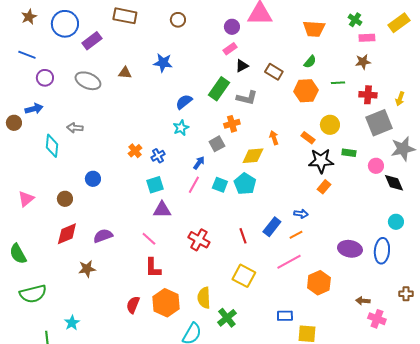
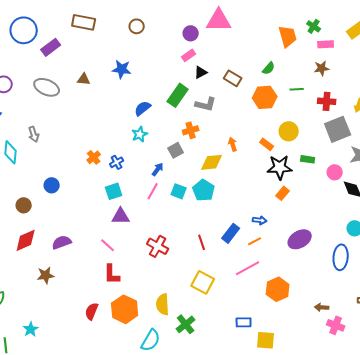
orange trapezoid: (314, 29) -> (288, 36), moved, turned -110
gray arrow: (75, 128) -> (34, 134), turned -112
purple ellipse: (350, 249) -> (300, 239), moved, turned -40

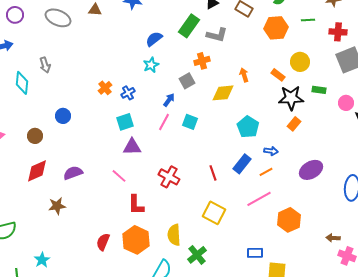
cyan pentagon: (204, 190) -> (248, 127), moved
red L-shape: (112, 274) -> (136, 205), moved

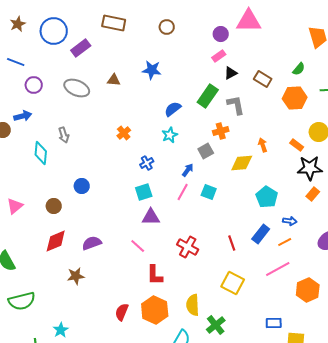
gray L-shape: (217, 35) -> (236, 105), turned -115
orange cross: (105, 88) -> (124, 133), moved

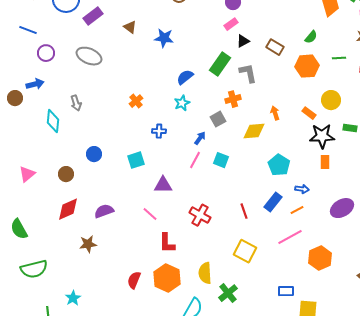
brown triangle: (114, 80) -> (130, 27), moved, turned 32
blue cross: (147, 163) -> (159, 131), turned 32
cyan square: (144, 192) -> (136, 160), moved
orange rectangle: (313, 194) -> (325, 162), turned -40

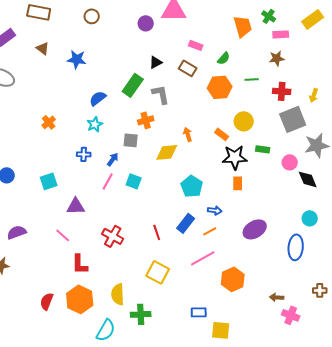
pink rectangle: (231, 24) -> (196, 45), moved, turned 56
gray square: (218, 119) -> (131, 140), turned 35
blue cross: (159, 131) -> (84, 154), moved
green cross: (228, 293) -> (141, 314), turned 36

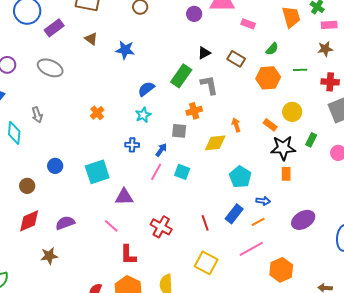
pink rectangle: (196, 45) -> (248, 24), moved
green rectangle: (263, 149) -> (311, 140), turned -72
cyan square: (49, 181) -> (97, 172), size x1.4

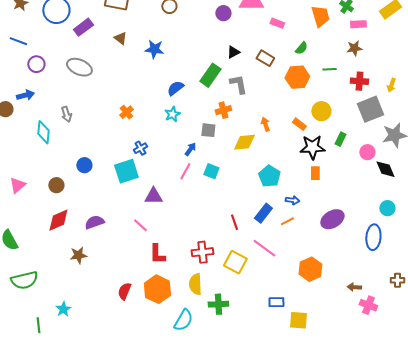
blue cross: (132, 145) -> (140, 148), moved, turned -32
red cross: (161, 227) -> (202, 252), moved, turned -35
pink line: (251, 249) -> (264, 248), moved, turned 65

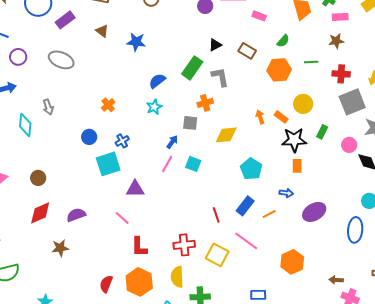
orange arrow: (265, 124) -> (260, 117), moved
blue circle: (84, 165) -> (89, 137), moved
blue arrow: (292, 200) -> (286, 193), moved

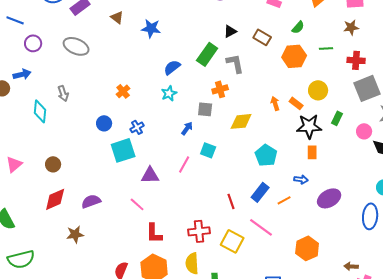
pink line: (167, 164) -> (184, 164), moved

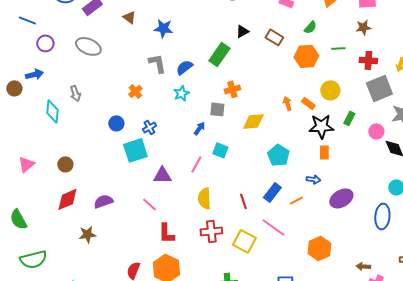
gray L-shape: (235, 63) -> (157, 63), moved
yellow semicircle: (192, 263) -> (204, 198), moved

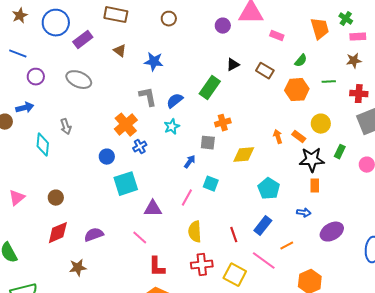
orange cross: (135, 91) -> (126, 125), size x1.6
blue cross: (149, 127) -> (140, 147), moved
orange line: (296, 200) -> (287, 246), moved

